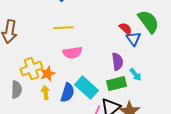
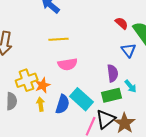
red semicircle: (125, 29) -> (122, 23), moved

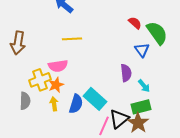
pink semicircle: (68, 64) -> (58, 66), moved
green rectangle: (112, 95) -> (141, 107), moved

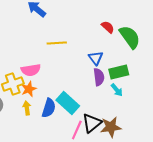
yellow line: (72, 39) -> (57, 43), moved
blue triangle: (142, 50) -> (96, 58), moved
green rectangle: (141, 107) -> (119, 72), moved
brown star: (138, 123) -> (111, 127), turned 30

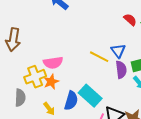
yellow line: (57, 43) -> (99, 57), moved, turned 30
yellow arrow: (27, 108) -> (49, 109), moved, turned 152

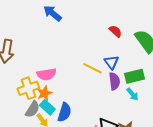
red semicircle: (130, 20) -> (115, 31), moved
cyan rectangle: (90, 96) -> (47, 107), moved, size x0.7
gray semicircle: (20, 98) -> (32, 109), moved, turned 30

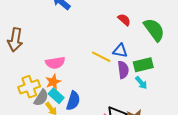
blue triangle: (111, 62) -> (120, 51), turned -42
yellow cross: (28, 88) -> (29, 87), moved

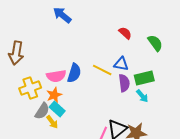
green semicircle: (154, 30) -> (155, 43), size x0.7
yellow cross: (29, 87) -> (30, 88), moved
blue semicircle: (73, 101) -> (74, 73), moved

